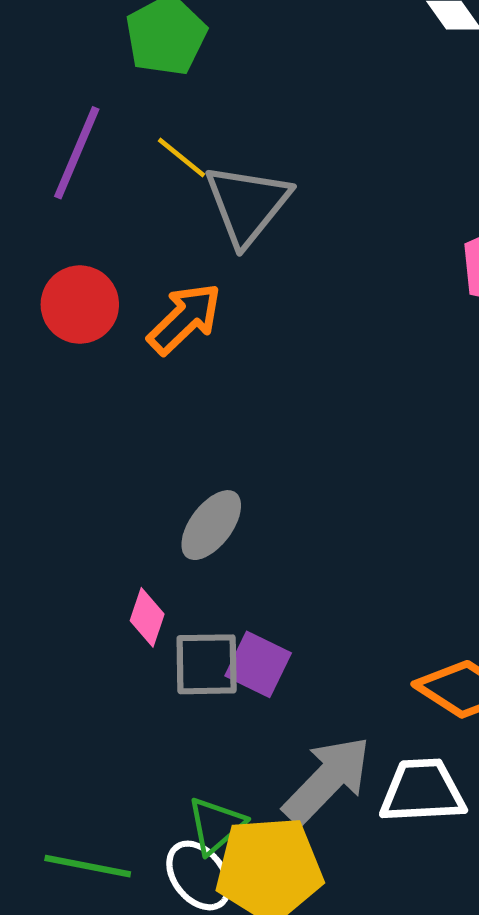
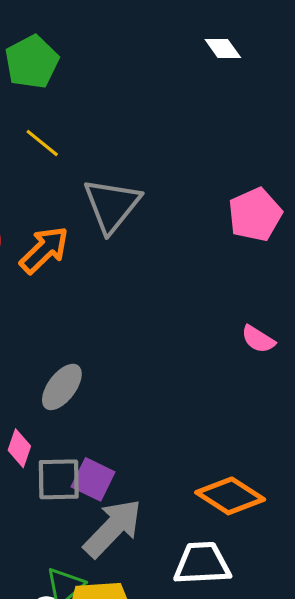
gray triangle: (247, 204) -> (112, 205), moved
gray arrow: (327, 780) -> (113, 528), moved

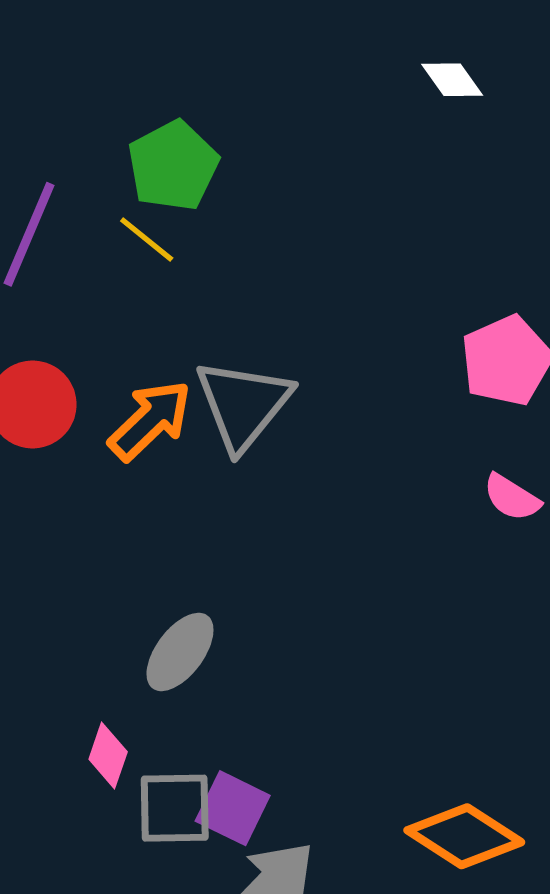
green pentagon: (32, 62) -> (173, 166), moved
gray triangle: (112, 205) -> (243, 404), moved
pink semicircle: (258, 339) -> (512, 497), moved

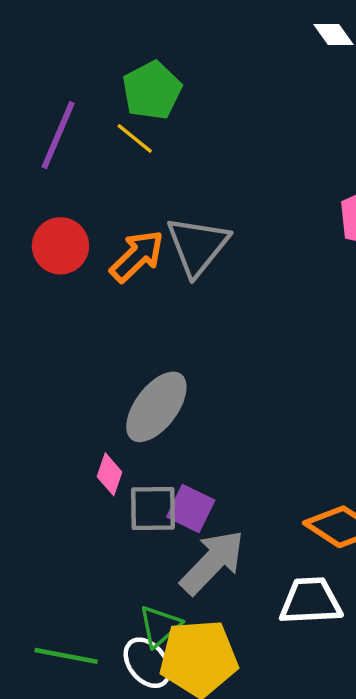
gray ellipse: (180, 652) -> (156, 407), size x1.4

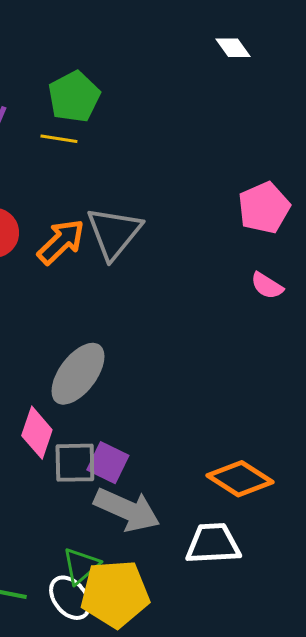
yellow line: (135, 138) -> (59, 139), turned -30
pink diamond: (110, 474) -> (37, 433), size x1.4
gray arrow: (212, 562) -> (127, 510), turned 70

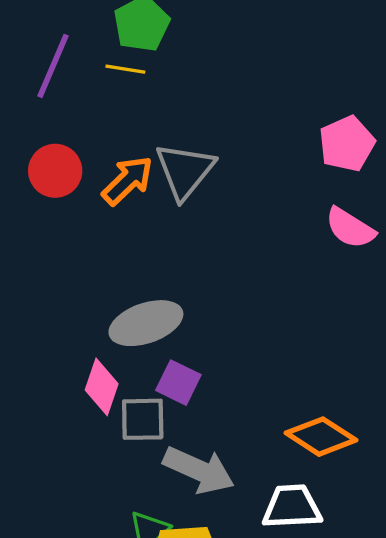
pink semicircle: (267, 286) -> (350, 228), size x1.4
gray ellipse: (78, 374) -> (146, 323), turned 34
purple square: (108, 463) -> (178, 383), moved

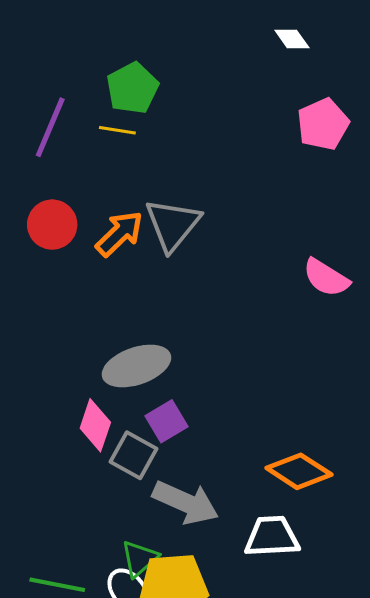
pink pentagon: (347, 144) -> (323, 124), moved
purple square: (178, 383) -> (167, 421), turned 33
gray square: (143, 419) -> (133, 455), turned 30

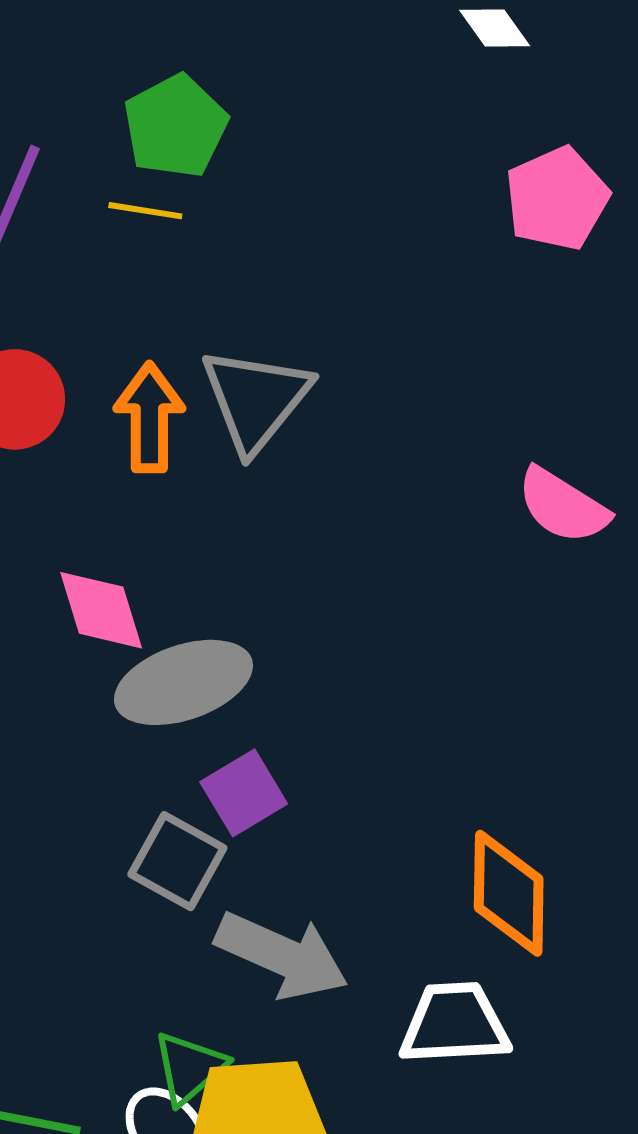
orange arrow: (119, 234) -> (149, 417), turned -46
pink diamond: (95, 425) -> (101, 610), moved, turned -36
orange diamond: (299, 471) -> (509, 893), turned 58

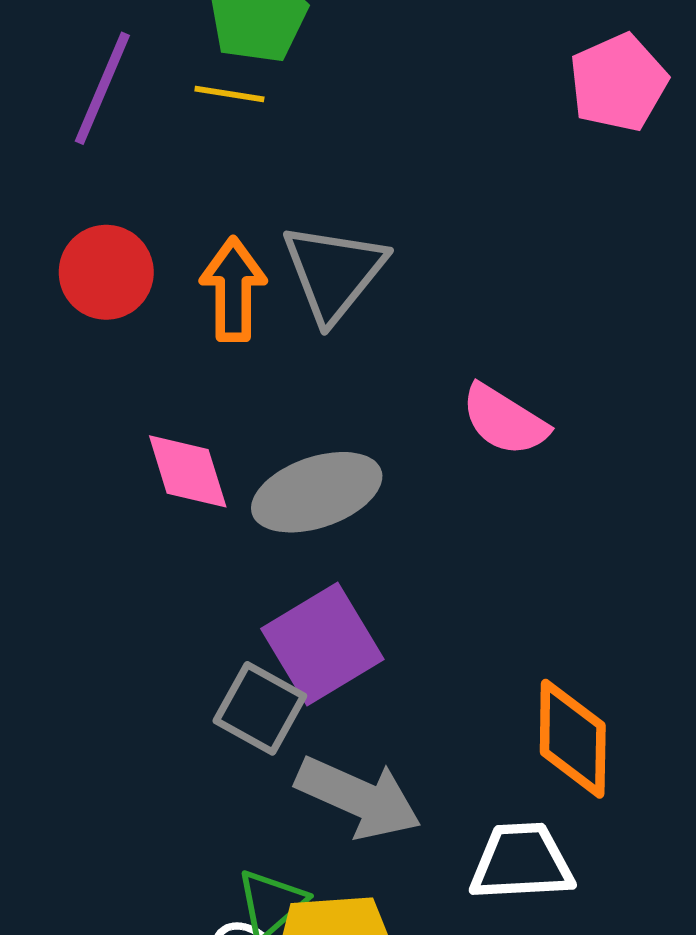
pink semicircle: (563, 506) -> (504, 420), moved
gray ellipse: (183, 682) -> (317, 492), moved
purple square: (244, 793) -> (322, 644), size x1.5

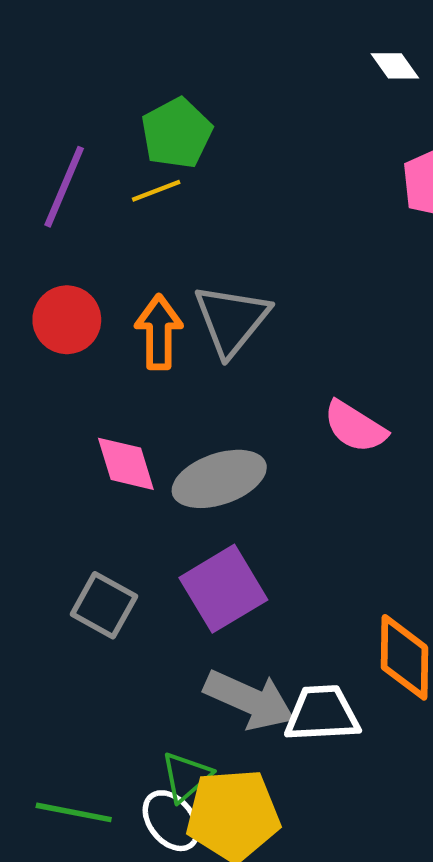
yellow line: (229, 94) -> (156, 191), turned -30
gray square: (260, 708) -> (104, 605), moved
white trapezoid: (522, 862) -> (322, 714), moved

